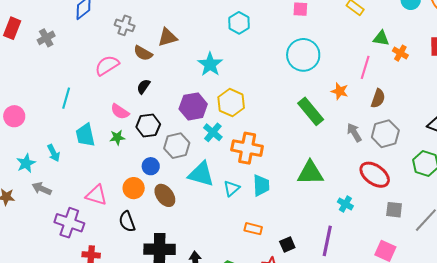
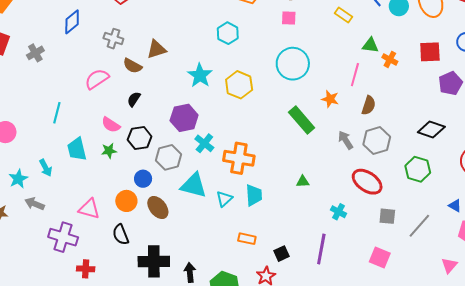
yellow hexagon: (231, 103) -> (239, 85), moved
green triangle: (310, 173) -> (303, 182), size x0.5

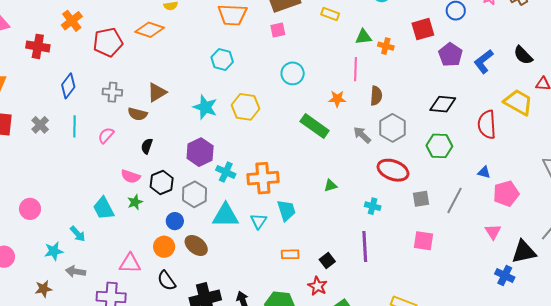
cyan circle: (293, 64) -> (293, 73), size x0.7
pink semicircle: (97, 79) -> (106, 135), size x0.7
cyan line: (57, 113) -> (75, 126), moved
cyan star: (18, 179) -> (54, 251), turned 30

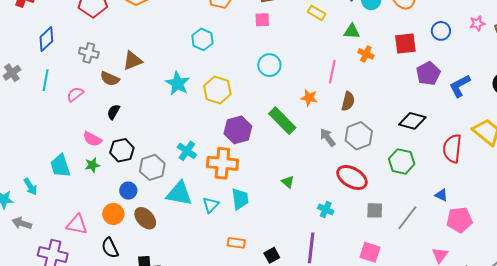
green triangle: (363, 37) -> (352, 31), moved
purple hexagon: (200, 152) -> (238, 130), moved
green triangle: (330, 185) -> (288, 182), turned 48

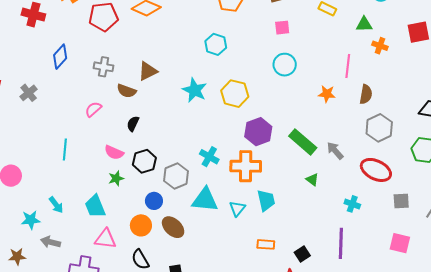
pink square: (262, 20) -> (282, 28), moved
cyan line: (46, 80) -> (65, 149), moved
green rectangle: (282, 121) -> (303, 142), moved
gray arrow: (328, 137) -> (335, 151), moved
cyan trapezoid: (60, 166) -> (95, 206), moved

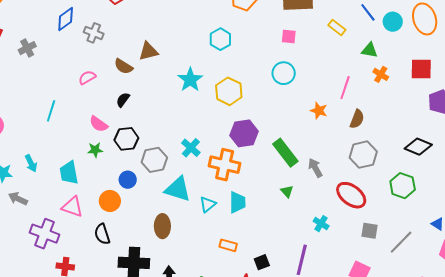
gray cross: (104, 67) -> (94, 33), moved
brown ellipse: (173, 227) -> (162, 226), moved, turned 35

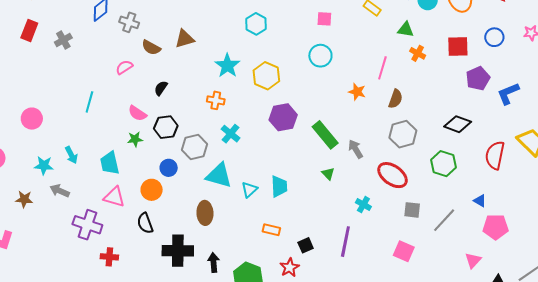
brown semicircle: (123, 66) -> (151, 47), moved
orange cross: (225, 165) -> (216, 100), moved, size x0.6

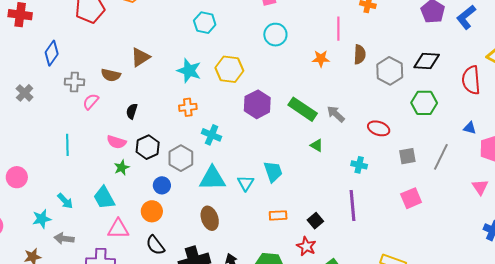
gray cross: (129, 22) -> (74, 82), moved
gray hexagon: (403, 134) -> (390, 71), moved
red ellipse: (393, 175) -> (379, 128), size x0.7
pink square: (404, 251) -> (411, 198), turned -30

